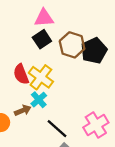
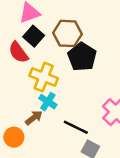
black pentagon: (94, 51) -> (82, 57), moved
red semicircle: (21, 74) -> (18, 52), moved

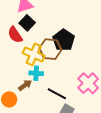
brown hexagon: (67, 33) -> (50, 49), moved
cyan cross: (48, 102) -> (36, 73), turned -32

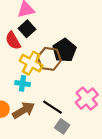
cyan cross: (36, 73) -> (23, 83), moved
brown arrow: (25, 85) -> (24, 110), moved, size x1.5

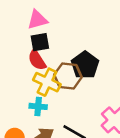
black square: (27, 29) -> (40, 42), turned 35
red semicircle: (13, 41) -> (37, 60), moved

